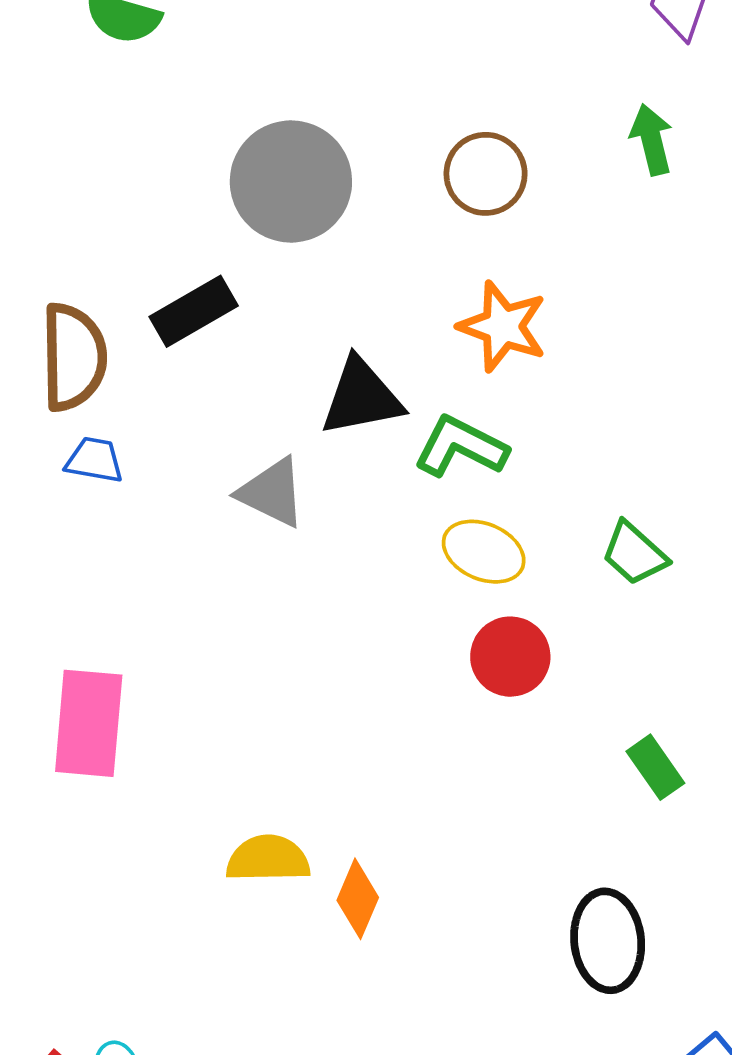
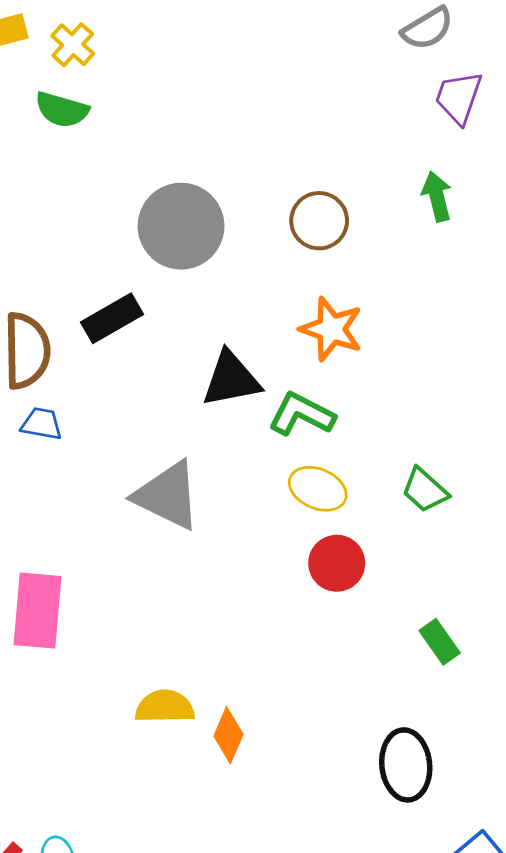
gray triangle: (272, 492) -> (167, 496), moved, size x1.4

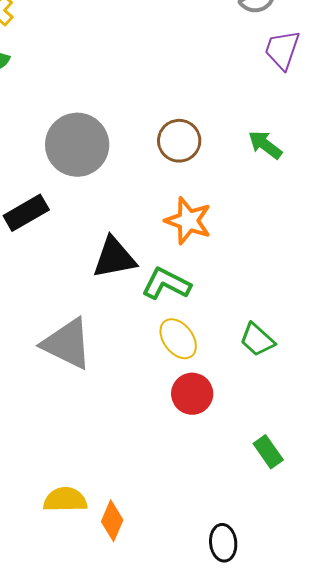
green arrow: (437, 196) -> (265, 145), moved, turned -39
yellow ellipse: (318, 489) -> (178, 339), turned 30
black ellipse: (406, 765) -> (223, 543), moved, size x0.7

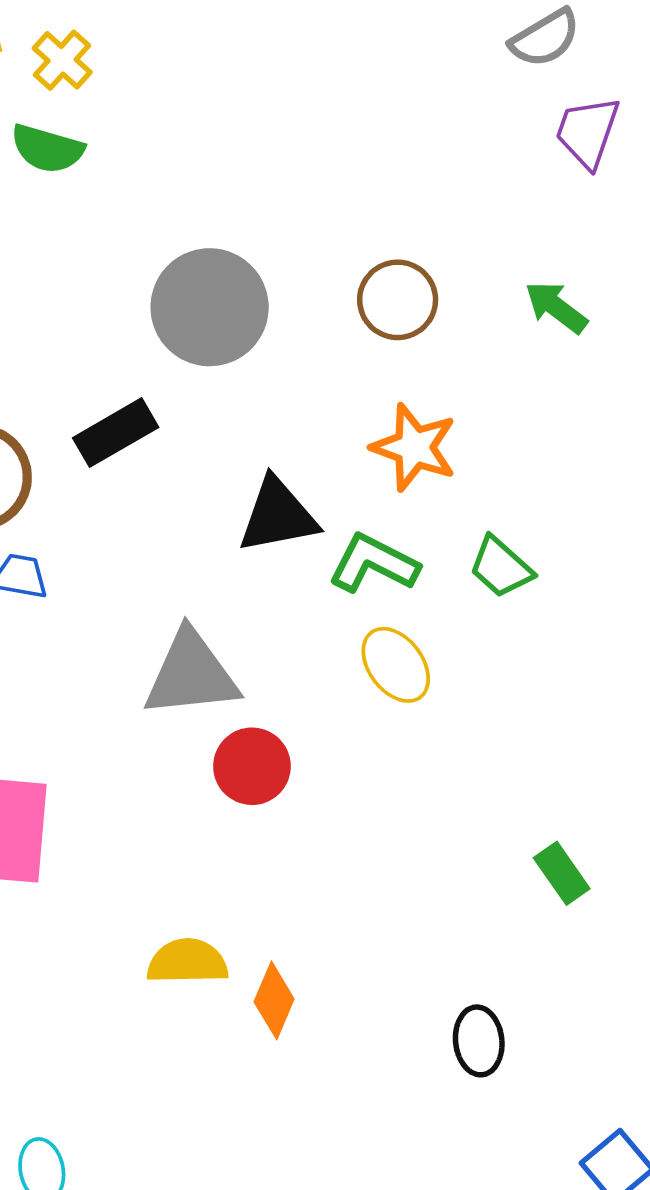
green trapezoid: (257, 340) -> (501, 567), moved
gray triangle: (67, 344) -> (191, 674), turned -32
red circle: (192, 394) -> (252, 766), moved

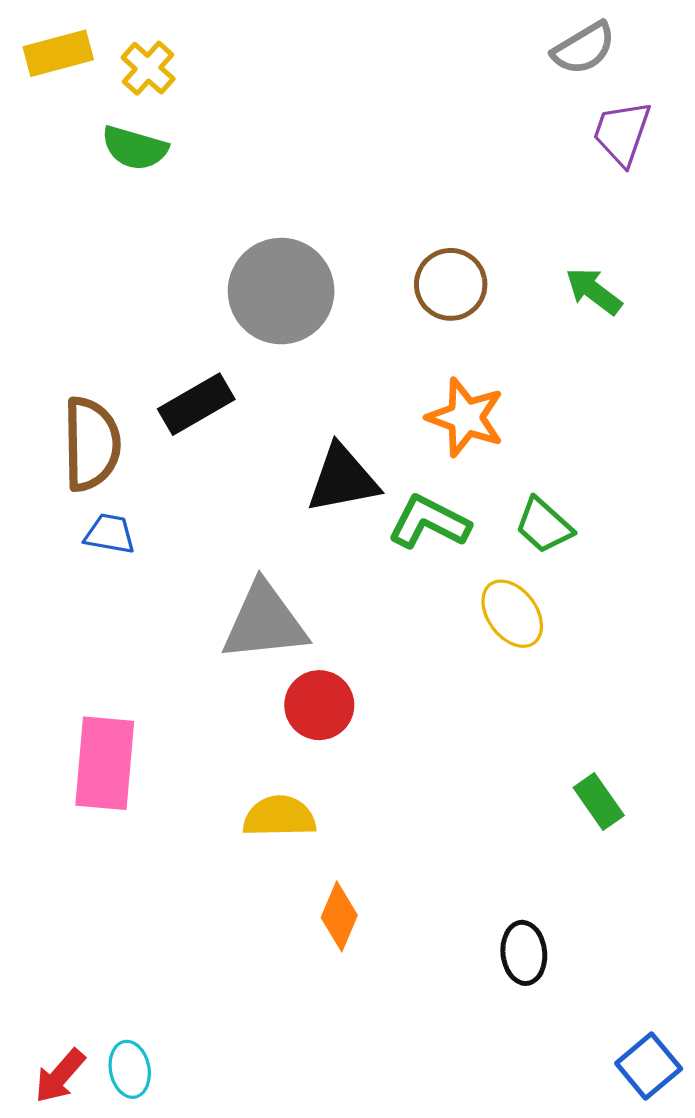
yellow ellipse: (396, 665) -> (512, 614), moved
yellow semicircle: (187, 962) -> (279, 817), moved

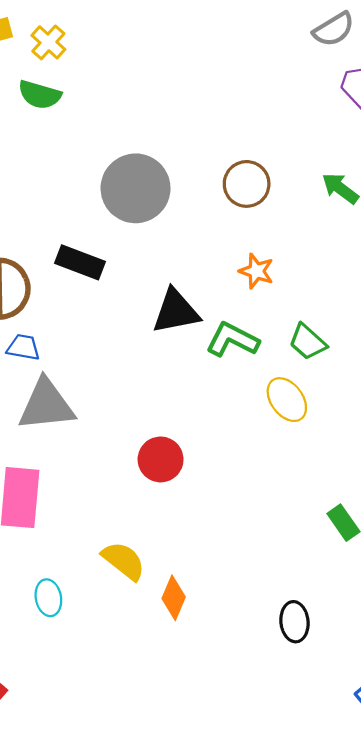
black rectangle: (196, 404) -> (80, 262), turned 51
orange star: (466, 417) -> (256, 271), size x0.7
gray triangle: (264, 622) -> (46, 405), moved
yellow semicircle: (279, 817) -> (124, 561), moved, turned 39
cyan ellipse: (130, 1069) -> (48, 598), moved

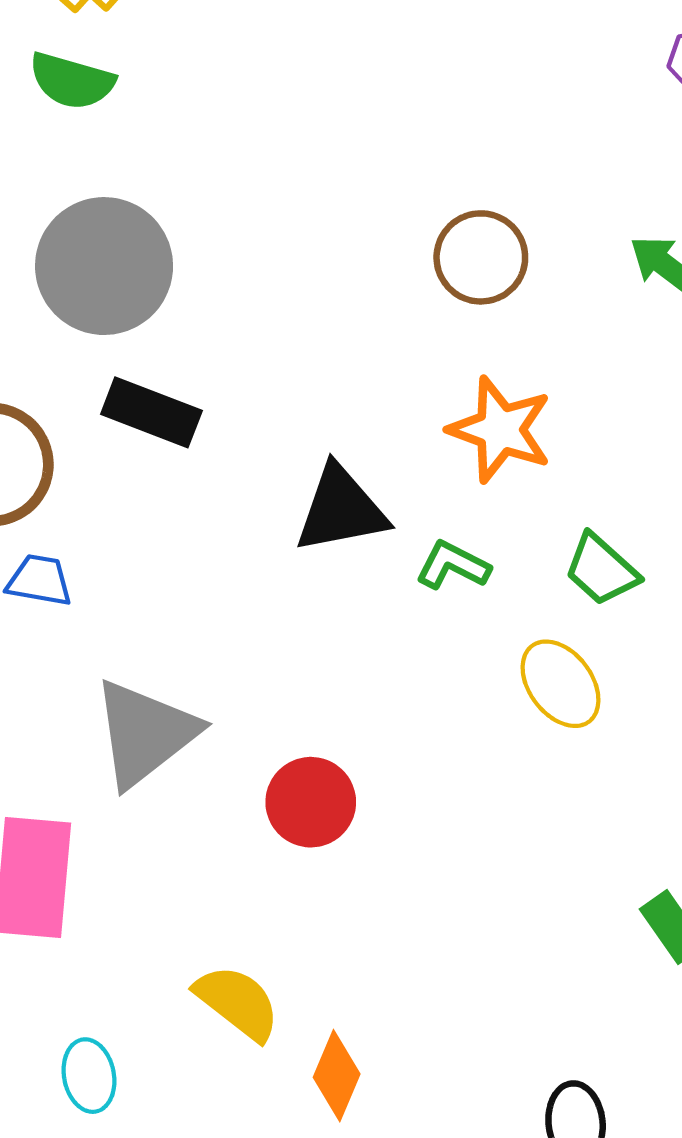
gray circle: (136, 188) -> (104, 266), moved
orange star: (256, 271) -> (500, 430), size x1.5
green L-shape: (232, 340) -> (453, 565), size x0.7
gray triangle: (46, 405) -> (145, 733), moved, turned -32

